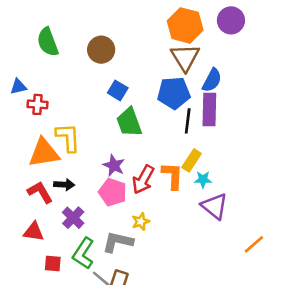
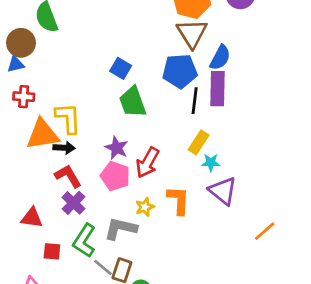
brown circle: (101, 50) -> (21, 43), moved
red cross: (38, 104) -> (24, 97), moved
orange L-shape: (172, 176) -> (178, 200), moved
black arrow: (64, 185) -> (64, 148), moved
red L-shape: (40, 192) -> (68, 176), moved

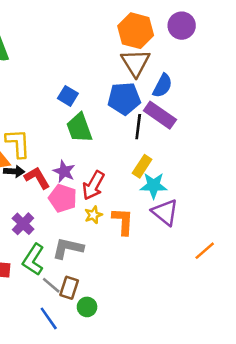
purple rectangle: (217, 89) -> (160, 115), turned -56
cyan star: (211, 163) -> (154, 185), size x1.5
red L-shape: (68, 176) -> (37, 178), moved
yellow star: (145, 207) -> (93, 215), moved

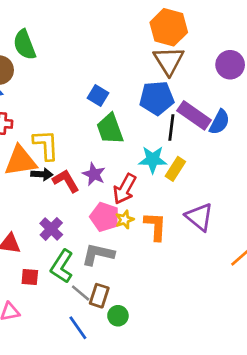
purple circle: (182, 26) -> (230, 65), moved
blue semicircle: (162, 86) -> (219, 122), moved
cyan star: (154, 185) -> (153, 160), moved
pink pentagon: (63, 198) -> (105, 217), moved

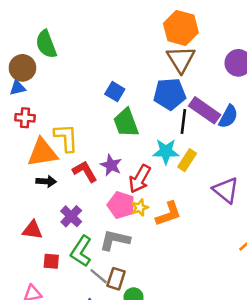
black arrow: (42, 174) -> (46, 181), moved
purple triangle: (199, 217) -> (226, 190), moved
orange L-shape: (155, 226) -> (168, 214), turned 68

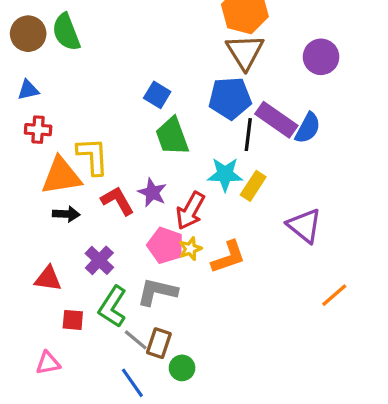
brown circle: (22, 68) -> (28, 34), moved

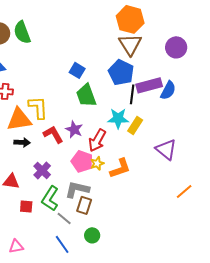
blue pentagon: (230, 98) -> (121, 72), turned 30
purple rectangle: (276, 120) -> (149, 85), turned -50
brown rectangle: (159, 343) -> (84, 205), moved
pink triangle: (48, 363) -> (16, 246), moved

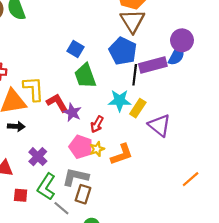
purple circle: (176, 47) -> (182, 40), moved
blue semicircle: (168, 90) -> (177, 55), moved
red L-shape: (53, 134) -> (57, 103), moved
red arrow: (97, 140) -> (97, 124), size x0.7
purple triangle: (166, 149) -> (159, 125), moved

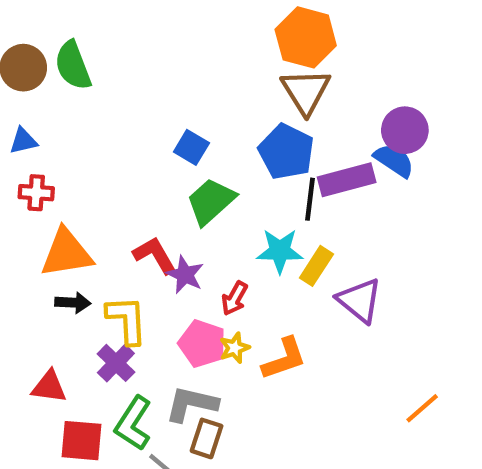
blue semicircle: (177, 55) -> (394, 160), turned -84
green trapezoid: (85, 76) -> (211, 201), turned 68
yellow L-shape: (33, 89) -> (127, 320), moved
red square: (21, 195) -> (81, 441), size x1.5

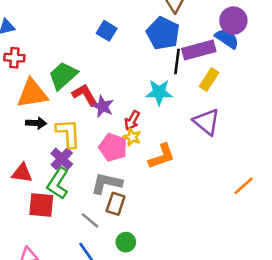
green trapezoid: (211, 201) -> (63, 76), moved
yellow rectangle: (316, 266) -> (209, 79), moved
yellow star: (235, 348) -> (132, 137), moved, turned -30
green L-shape: (133, 423) -> (58, 183), moved

